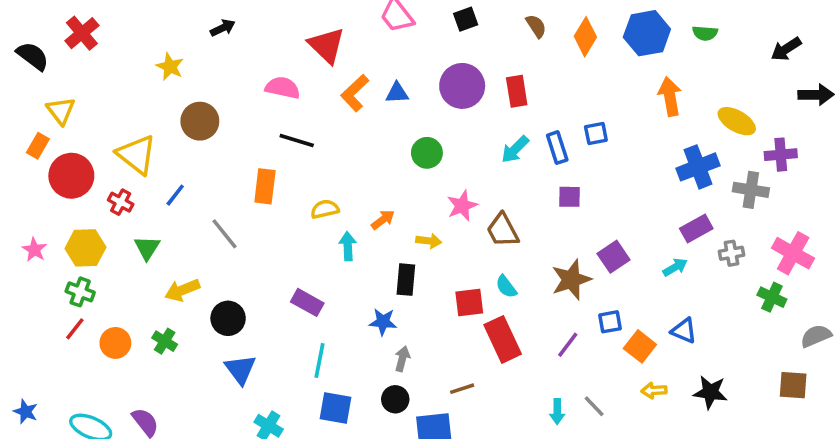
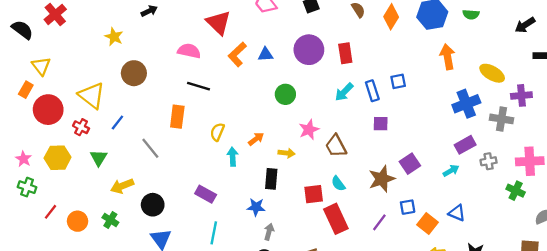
yellow semicircle: (325, 209) -> (217, 132), turned -54
pink cross: (793, 253) -> (530, 161), turned -32
green cross: (80, 292) -> (27, 187), moved

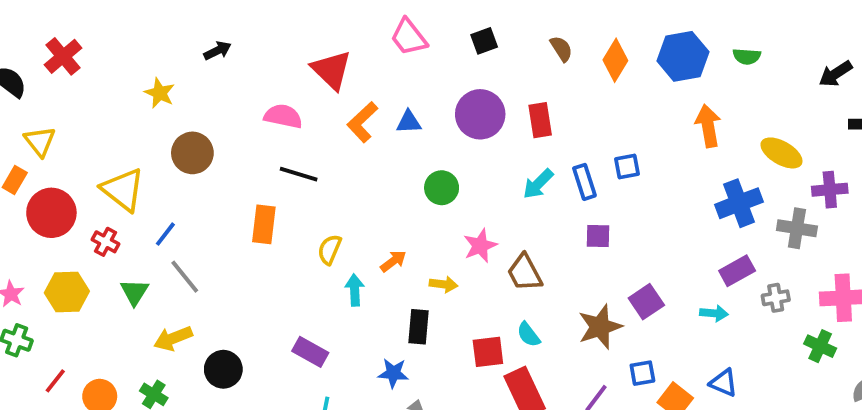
gray line: (150, 148) -> (185, 277), moved
cyan arrow: (451, 171) -> (714, 313), turned 35

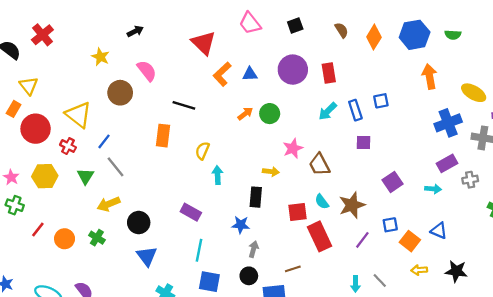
pink semicircle: (283, 116) -> (147, 71), moved, turned 40
orange arrow: (393, 261) -> (245, 114), moved
brown star: (600, 327) -> (352, 205), moved

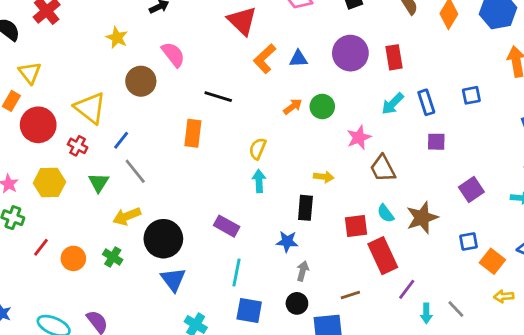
blue square: (381, 101) -> (471, 95), moved
pink star: (293, 148) -> (359, 137), moved
yellow semicircle: (202, 151) -> (258, 149), moved
black circle: (139, 223) -> (163, 239), size x1.4
purple line: (362, 240) -> (407, 289), moved

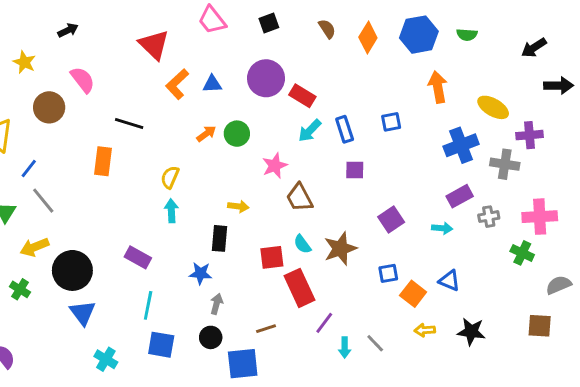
red rectangle: (394, 57) -> (302, 96), moved, turned -50

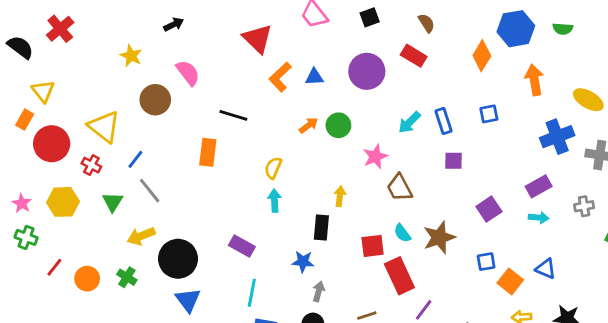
orange diamond: (368, 38) -> (482, 56), moved
red rectangle: (302, 96) -> (414, 56), moved
purple rectangle: (460, 196) -> (539, 186), moved
yellow arrow: (238, 206) -> (340, 196), turned -90

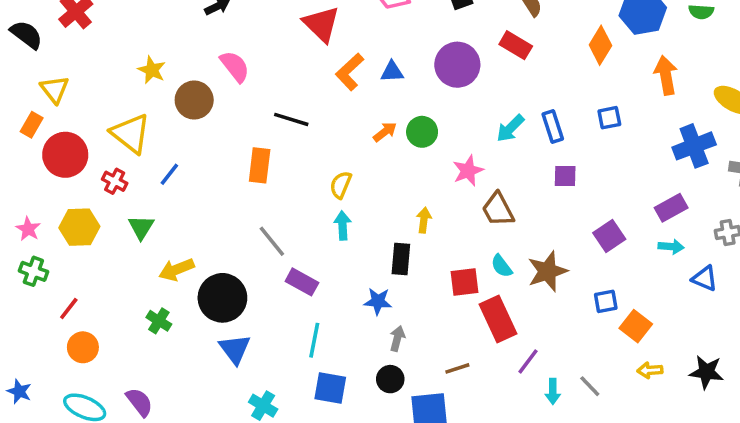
yellow star: (131, 56) -> (152, 70), moved
gray line: (150, 191) -> (272, 241), moved
blue triangle: (546, 269) -> (705, 278), moved
orange circle: (87, 279) -> (83, 347), moved

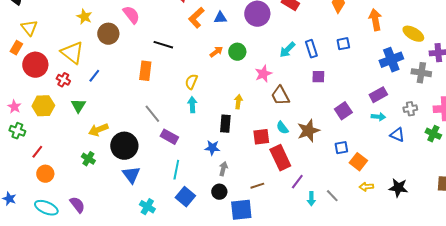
blue square: (330, 388) -> (185, 197), turned 30

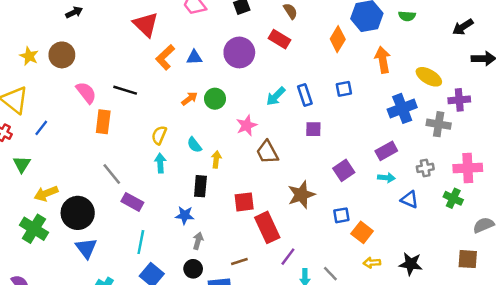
pink semicircle: (131, 15) -> (86, 93), moved
brown circle: (108, 34) -> (62, 55), moved
cyan semicircle: (282, 128) -> (194, 145), moved
green cross: (88, 159) -> (34, 229), size x1.6

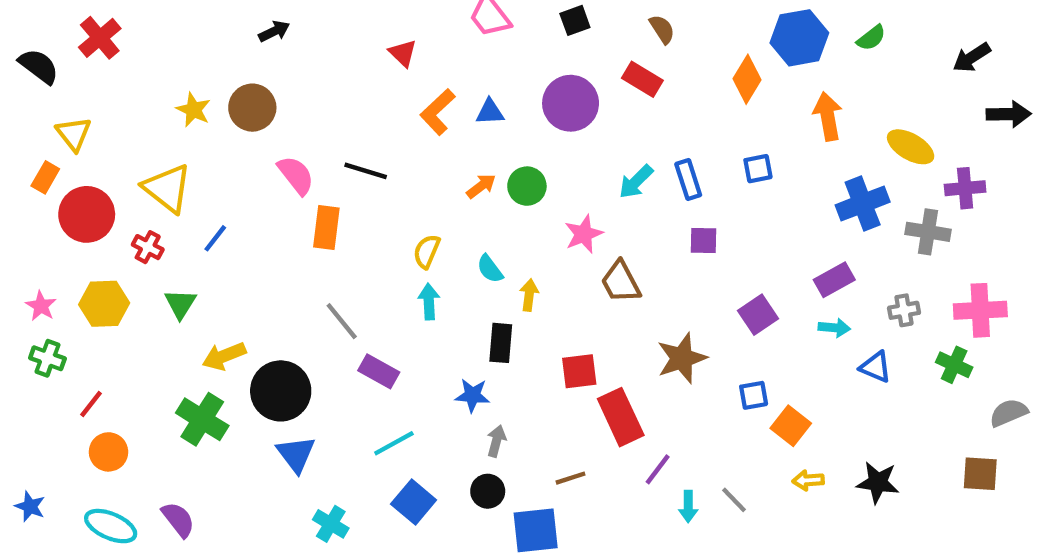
green semicircle: (407, 16) -> (871, 38), turned -42
red triangle: (146, 25) -> (403, 53), size x0.6
cyan line: (141, 242) -> (394, 443), turned 50

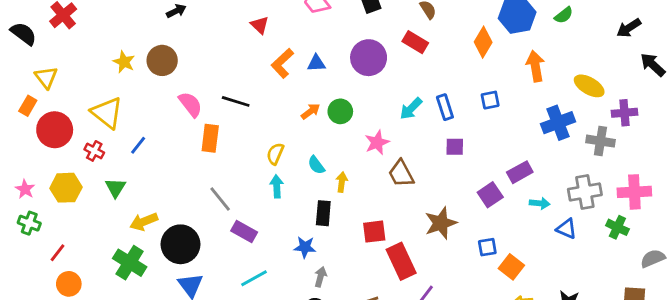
black arrow: (1009, 114) -> (653, 65), turned -136
purple rectangle: (834, 280) -> (520, 172), moved
gray cross: (904, 310) -> (585, 192), size x1.6

